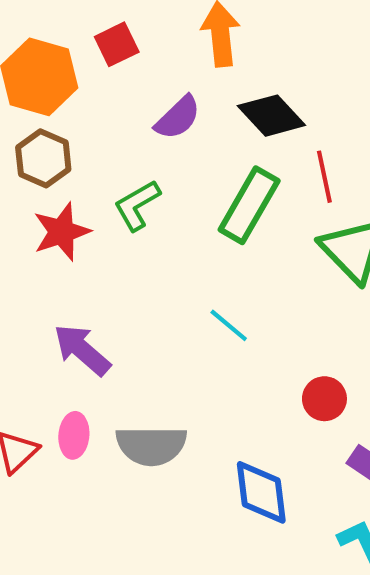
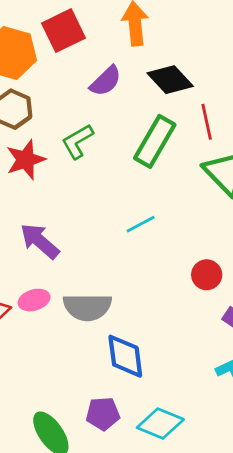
red square: (117, 44) -> (64, 31), size x1.4
cyan line: (229, 325) -> (141, 224), turned -68
pink ellipse: (74, 435) -> (34, 300), turned 68
blue diamond: (261, 492) -> (125, 356), moved

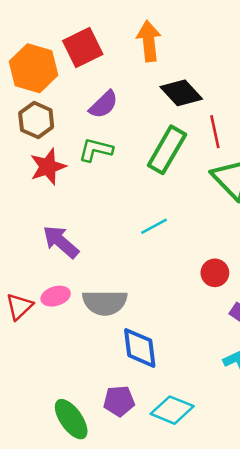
purple semicircle: (106, 81) -> (104, 105), moved
green L-shape: (78, 141) -> (96, 150), turned 44

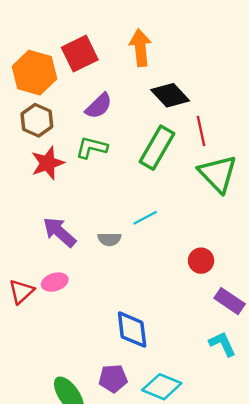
gray semicircle: (105, 303) -> (109, 239), moved, size x0.6

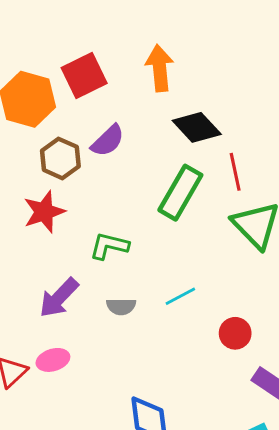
brown hexagon: (37, 120) -> (60, 158), moved
green L-shape: (92, 148) -> (109, 246), moved
cyan line: (145, 218) -> (180, 296), moved
purple arrow: (59, 232) -> (59, 298), turned -87

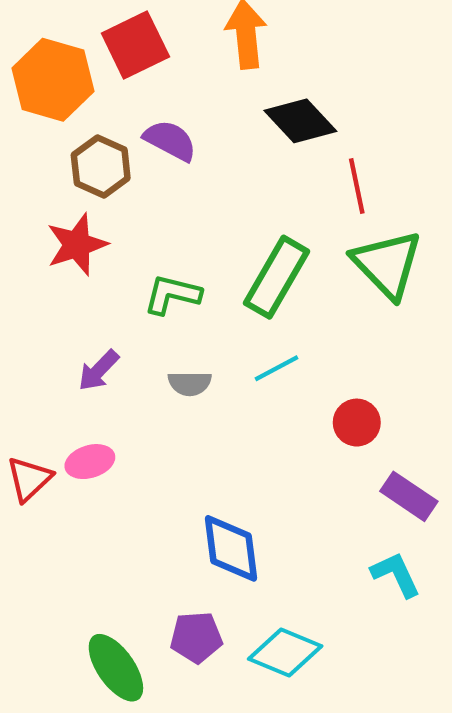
purple semicircle: (108, 141) -> (170, 140), turned -108
green rectangle: (180, 193) -> (276, 277), moved
purple arrow: (59, 298) -> (99, 370), size x0.7

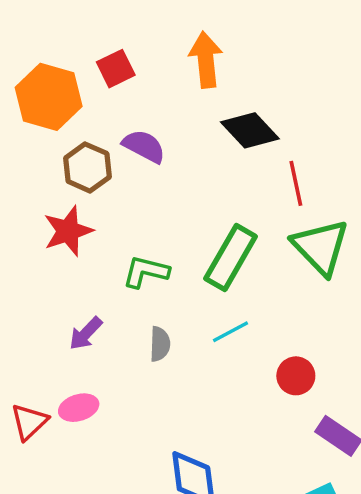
red square: (135, 45) -> (116, 69), size x0.7
gray semicircle: (190, 383) -> (160, 344), turned -88

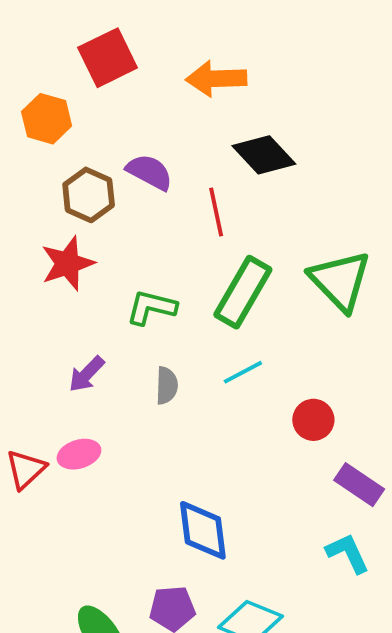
orange arrow: (206, 60) -> (216, 79), turned -86
red square: (116, 69) -> (108, 58), moved, size x1.4
orange hexagon: (49, 97) -> (47, 119), size x0.7
red line: (296, 183) -> (216, 212), moved

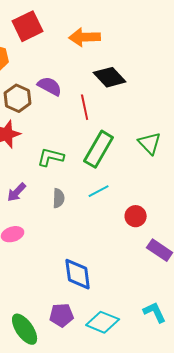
green triangle: (340, 281) -> (150, 143), size x0.7
cyan L-shape: (348, 553) -> (155, 312), moved

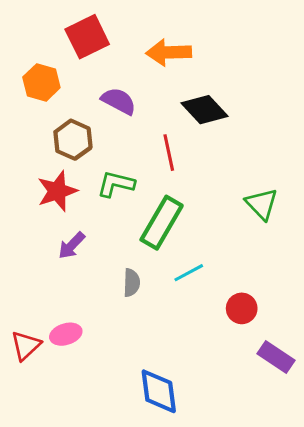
purple semicircle: (50, 86) -> (119, 101), moved
green rectangle: (99, 149) -> (162, 223), moved
green L-shape: (51, 157) -> (116, 184), moved
purple arrow: (17, 192) -> (72, 245), moved

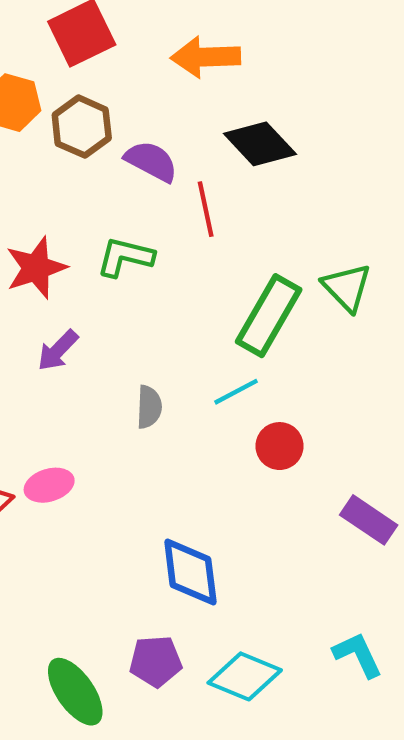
purple semicircle: (119, 101) -> (151, 161), moved
brown hexagon: (73, 140) -> (82, 127), moved
green rectangle: (162, 223) -> (269, 316), moved
red circle: (242, 308) -> (280, 446), moved

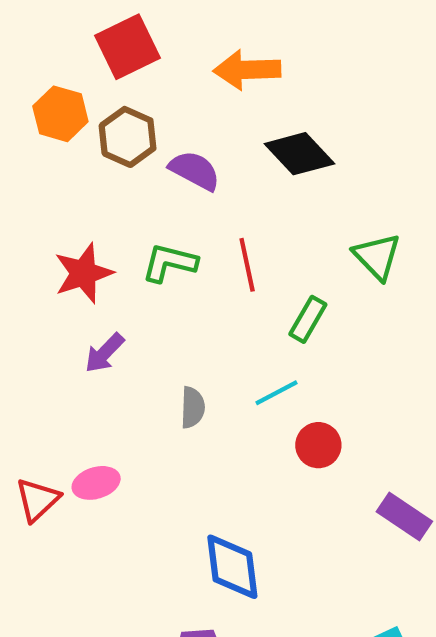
red line: (206, 209) -> (247, 265), moved
green triangle: (347, 287) -> (377, 256), moved
green rectangle: (269, 316) -> (308, 319), size x0.6

